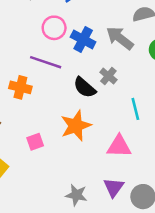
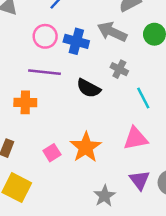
gray cross: (108, 76) -> (119, 69), moved
orange star: (76, 126) -> (86, 147), moved
gray star: (76, 195) -> (104, 196), turned -30

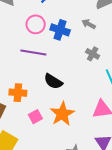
gray arrow: (112, 32) -> (89, 24), size x0.6
black semicircle: (89, 88) -> (53, 81), moved
orange cross: (25, 102) -> (18, 93), moved

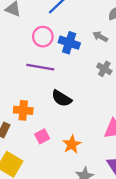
orange star: (62, 114) -> (72, 144), moved, size x0.7

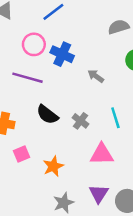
gray arrow: (100, 37) -> (96, 76), moved
gray cross: (104, 69) -> (81, 121), moved

